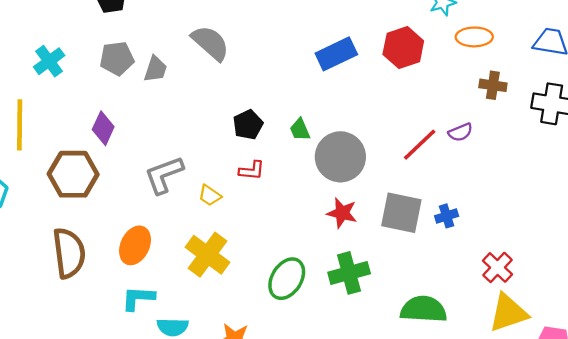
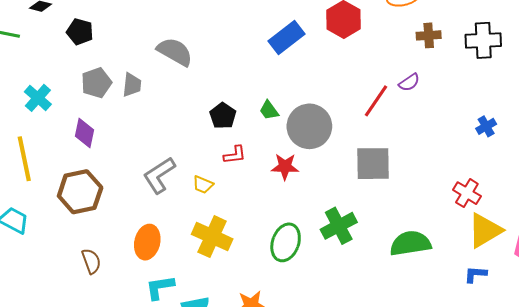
purple diamond: (103, 128) -> (85, 133), moved
red star: (342, 213) -> (285, 167), moved
blue cross: (447, 216) -> (486, 126), moved
brown semicircle: (69, 253) -> (91, 261), size x0.6

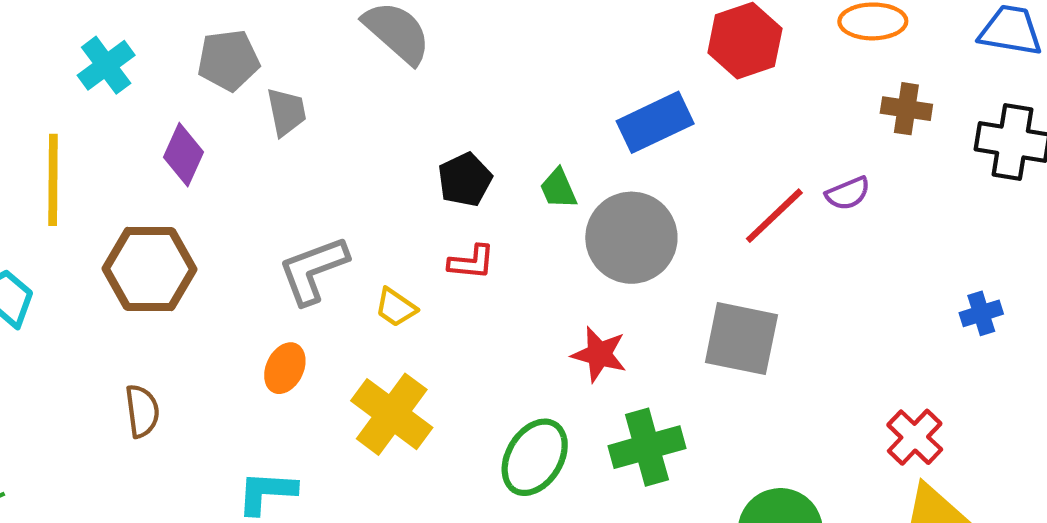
blue rectangle: (286, 38) -> (655, 122), moved
gray trapezoid: (132, 85) -> (286, 112), moved, turned -30
red star: (285, 167) -> (599, 354), moved
orange ellipse: (147, 242) -> (285, 368), moved, size x0.7

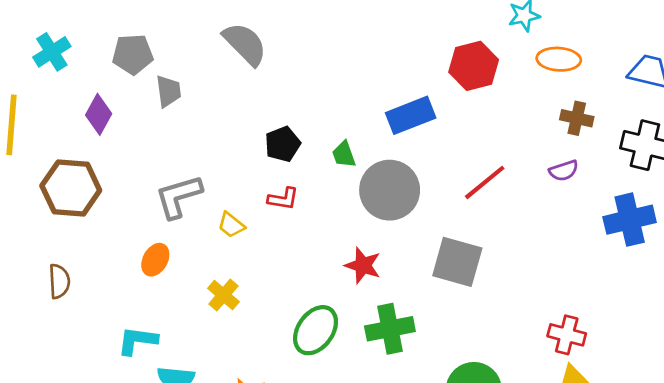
purple semicircle: (848, 193) -> (564, 171), moved
blue cross: (981, 313) -> (630, 220), moved, size x1.8
yellow cross: (392, 414) -> (223, 295), size x0.6
red cross: (915, 437) -> (567, 335), turned -33

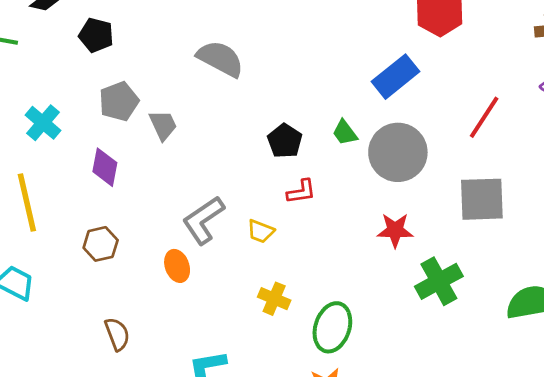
brown hexagon: (71, 188) -> (101, 244), size x0.6
orange ellipse: (155, 260) -> (177, 266), moved, turned -32
green ellipse: (316, 330) -> (332, 327), moved

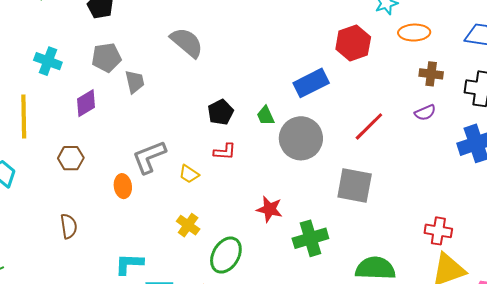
cyan cross: (43, 123) -> (48, 61), turned -32
purple diamond: (105, 167) -> (86, 103), turned 36
red star: (395, 230) -> (270, 209), moved

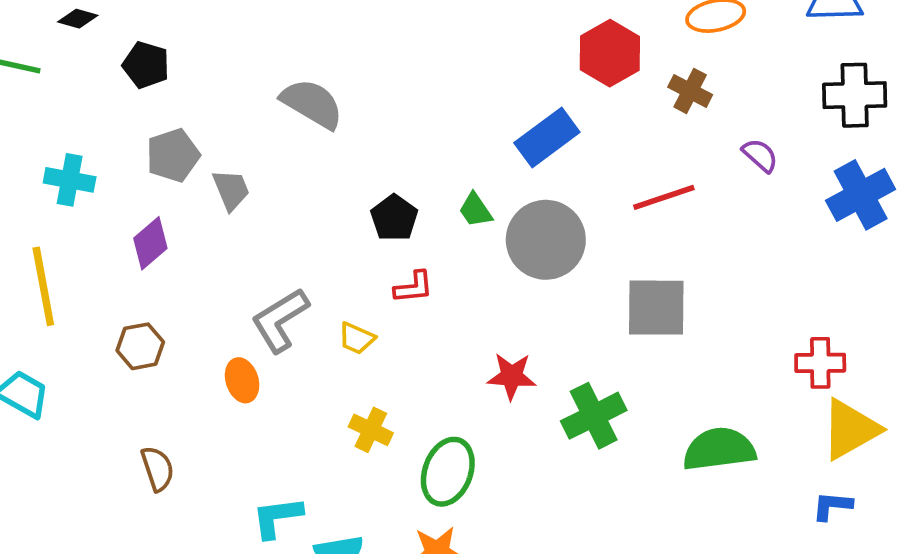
brown cross: (431, 74) -> (690, 91), moved, turned 30
purple semicircle: (425, 113) -> (760, 155), turned -105
red line: (369, 126) -> (664, 197), turned 36

